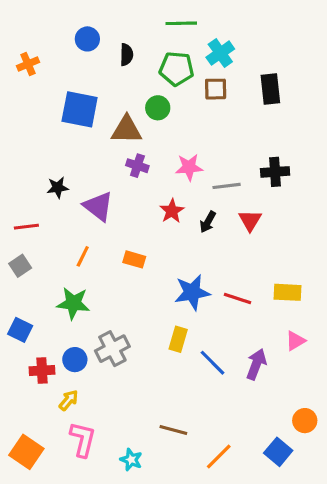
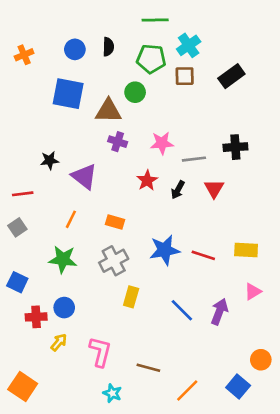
blue circle: (87, 39) -> (75, 49), moved
black rectangle: (270, 89) -> (231, 76), turned 60
yellow rectangle: (178, 339) -> (131, 297), moved
gray cross: (112, 349) -> (114, 261), moved
pink L-shape: (83, 439) -> (100, 352), moved

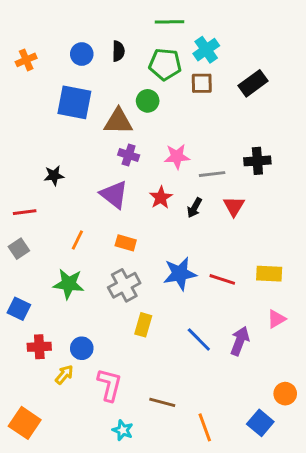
purple triangle: (84, 176) -> (114, 195), moved
blue circle: (64, 308) -> (82, 348), moved
orange line: (187, 391) -> (205, 427), turned -65

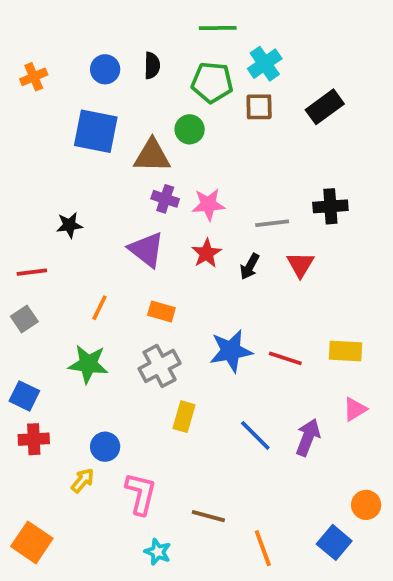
pink star: (177, 157) -> (208, 204), moved
red cross: (39, 347) -> (34, 439), moved

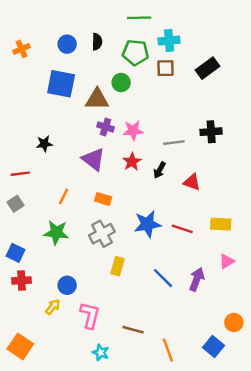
cyan cross: (265, 64) -> (169, 41), turned 30
red triangle: (300, 265) -> (192, 182), moved, turned -42

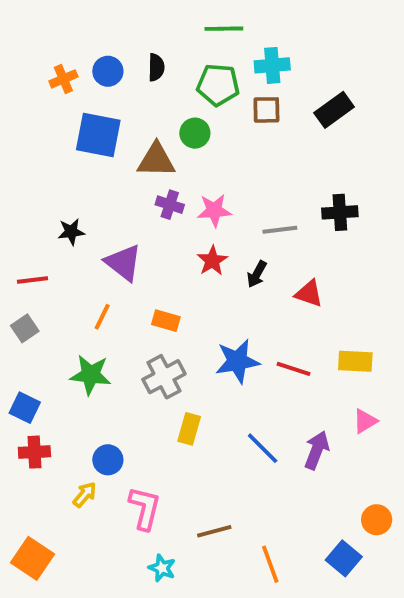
orange cross: (22, 49) -> (63, 79), moved
purple triangle: (93, 159) -> (123, 263), moved
brown line: (133, 330) -> (214, 531), turned -30

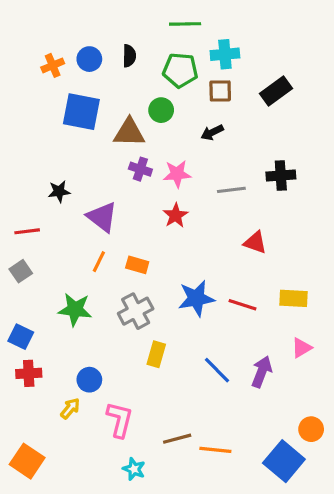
black arrow: (257, 274) -> (212, 132), moved, turned 35
orange line: (102, 317) -> (99, 262), moved
blue square: (344, 558) -> (284, 461), size x1.4
orange line: (270, 564) -> (215, 450), moved, turned -64

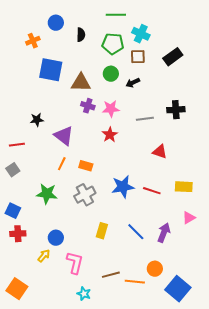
cyan cross: (225, 54) -> (141, 34), turned 30
blue circle: (89, 59) -> (56, 23), moved
green circle: (161, 110) -> (111, 74), moved
yellow rectangle: (156, 354) -> (102, 231), moved
orange circle: (311, 429) -> (155, 269), moved

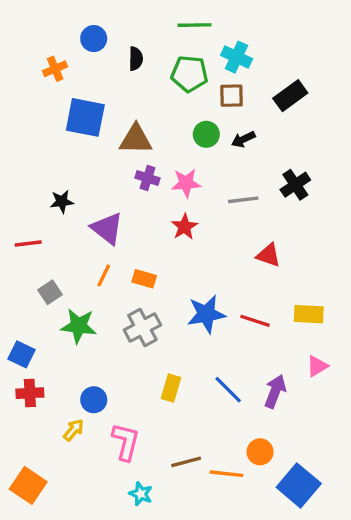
green circle: (111, 74) -> (206, 134), moved
black arrow: (133, 83) -> (243, 139), moved
black cross: (176, 110) -> (295, 185), turned -30
gray square: (13, 170) -> (50, 292), moved

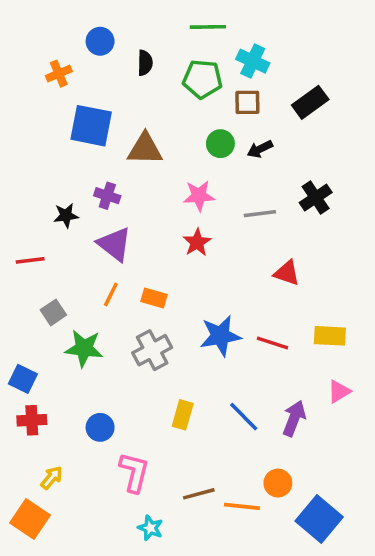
purple cross: (147, 178) -> (107, 196), moved
yellow arrow: (74, 430) -> (52, 478), moved

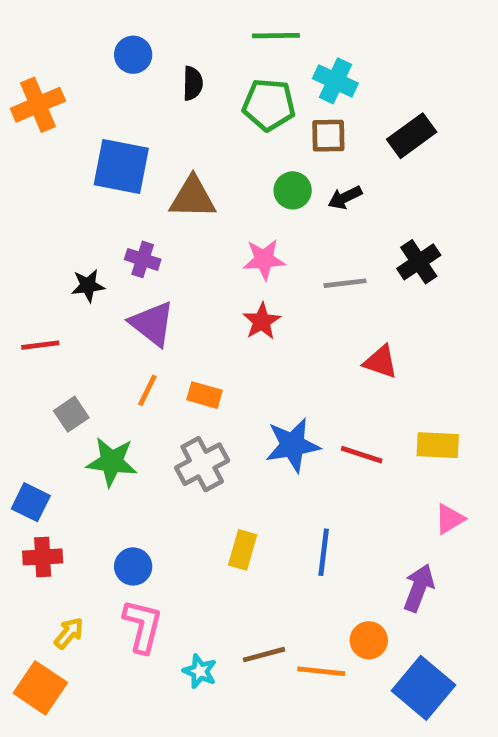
orange cross: (59, 74) -> (38, 105), moved, size x1.5
blue line: (244, 417) -> (324, 552), turned 52
purple arrow: (294, 418) -> (419, 588), moved
pink L-shape: (134, 472) -> (143, 626), moved
cyan star: (150, 528) -> (200, 671), moved

